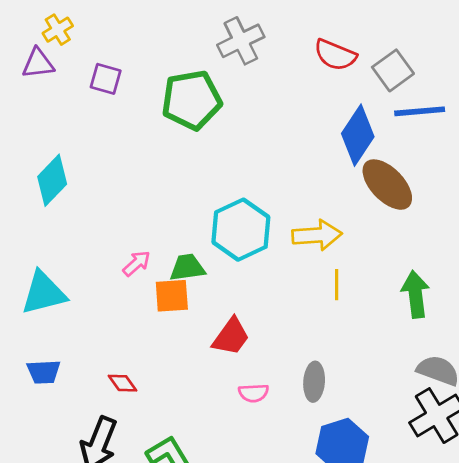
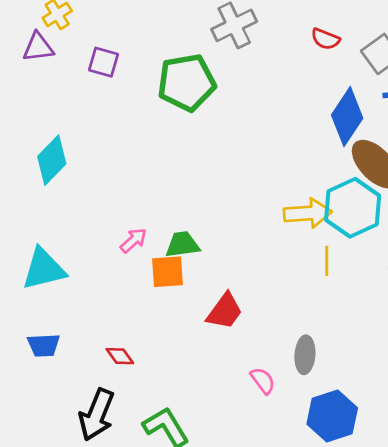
red semicircle: (335, 55) -> (325, 39), size x0.7
cyan hexagon: (241, 230) -> (353, 208), moved
pink semicircle: (254, 393) -> (263, 381), moved, turned -124

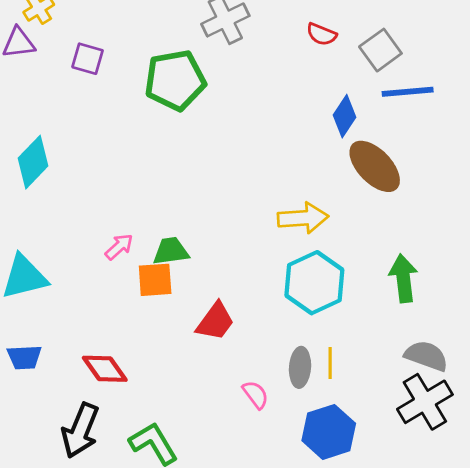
blue diamond: (347, 117) -> (345, 116), size x0.7
cyan hexagon: (353, 208) -> (314, 283), moved
yellow line: (327, 261) -> (330, 363), moved
red diamond: (120, 356) -> (105, 369), size x1.5

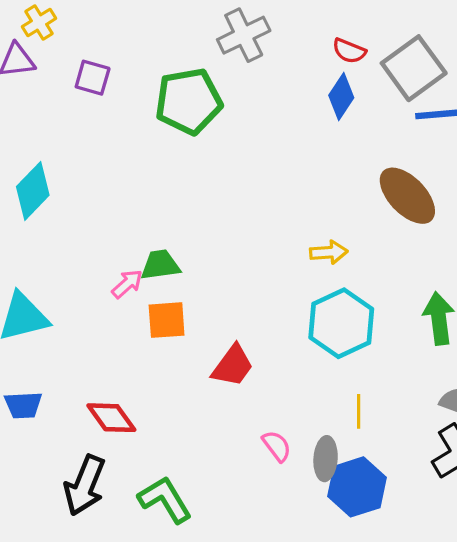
gray square: (380, 50) -> (414, 68), size x1.4
blue diamond: (345, 116) -> (341, 97), moved
yellow arrow: (303, 218) -> (329, 252), size x0.7
green trapezoid: (171, 251) -> (160, 265), moved
gray ellipse: (300, 367) -> (326, 459), moved

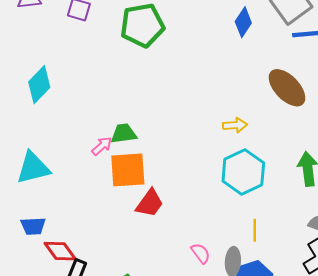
orange square: (167, 320) -> (128, 170), size x1.4
red trapezoid: (233, 366) -> (150, 203), moved
red diamond: (111, 418) -> (60, 251), moved

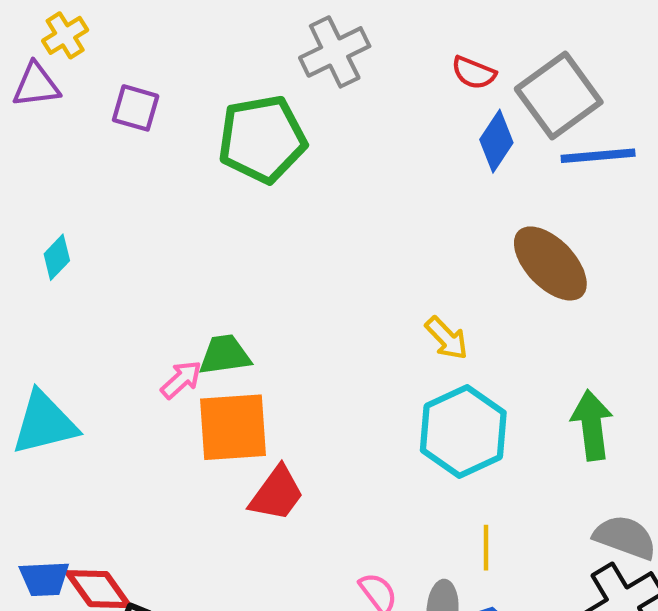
blue diamond: (243, 22) -> (496, 141), moved
cyan diamond: (39, 85) -> (57, 257), size x0.6
yellow arrow: (235, 125) -> (447, 338), turned 50
blue trapezoid: (33, 226) -> (44, 579), moved

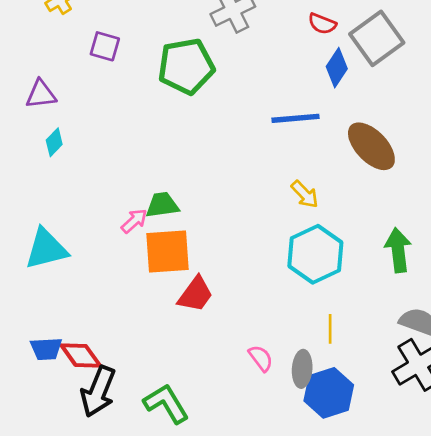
purple triangle: (36, 85) -> (41, 94), moved
blue line: (598, 156) -> (295, 118), moved

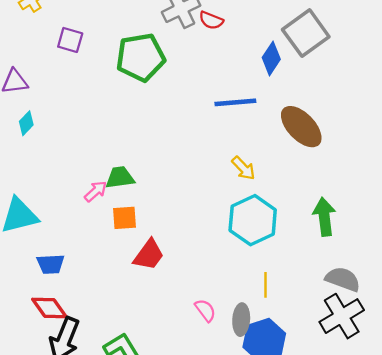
red semicircle: (322, 24) -> (211, 20), moved
orange square: (167, 252) -> (124, 218), size x0.6
blue trapezoid: (46, 349) -> (51, 264), moved

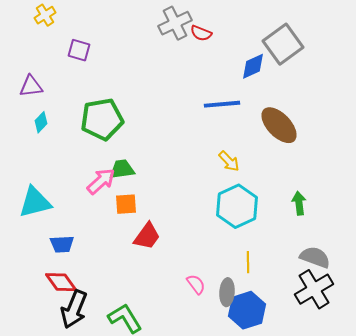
green pentagon: (141, 57) -> (102, 119), moved
blue diamond: (271, 58) -> (253, 66), turned 32
pink arrow: (96, 191) -> (101, 181), size x1.4
green arrow: (324, 217) -> (299, 203), size x0.7

